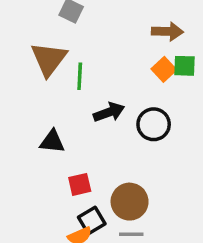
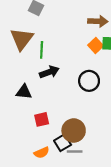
black arrow: (109, 112) -> (49, 72), moved
black square: (92, 220) -> (63, 143), moved

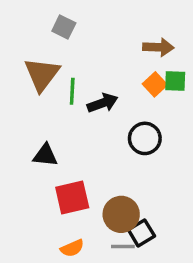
black arrow: (49, 72) -> (103, 103), moved
red square: (42, 119) -> (72, 198), size x1.5
black square: (63, 143) -> (141, 233), moved

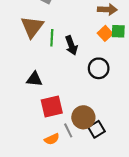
black arrow: (103, 103) -> (71, 45), turned 90
gray line: (123, 246) -> (68, 130), moved, turned 64

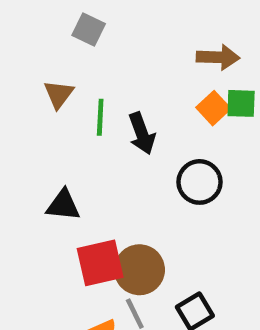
brown triangle: (32, 27) -> (59, 94), size x0.6
brown circle: (83, 117) -> (139, 270), moved

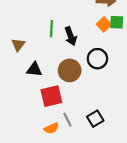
brown triangle: (59, 94) -> (18, 45), moved
brown circle: (139, 270) -> (70, 70), moved

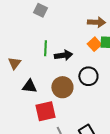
black arrow: (71, 36) -> (63, 55), turned -78

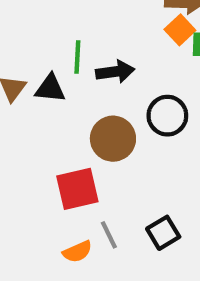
orange square: (94, 44) -> (180, 30), moved
black triangle: (29, 86) -> (50, 88), moved

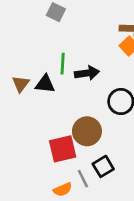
brown circle: (113, 139) -> (87, 131), moved
black square: (163, 233) -> (103, 166), moved

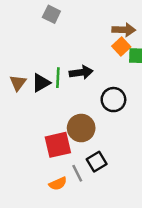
green line: (63, 64) -> (58, 78), moved
black triangle: (45, 84) -> (41, 83), turned -36

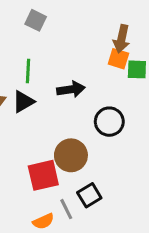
brown arrow: (124, 30) -> (122, 39), turned 100
orange square: (121, 47) -> (118, 59), turned -30
green line: (58, 78) -> (28, 71), moved

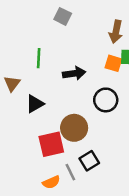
gray square: (36, 20) -> (63, 16), moved
orange square: (118, 59) -> (113, 63), moved
black triangle: (23, 102) -> (35, 104), moved

